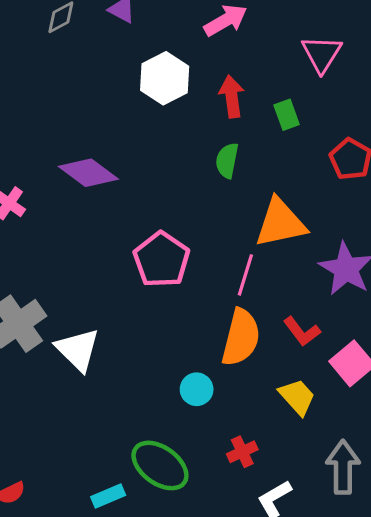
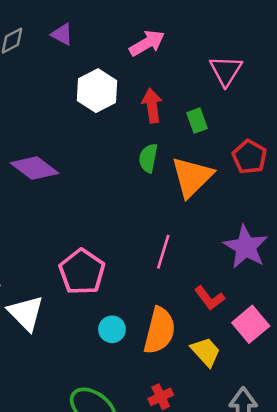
orange triangle: (280, 223) -> (192, 177), moved, turned -33
pink pentagon: (162, 260) -> (82, 272), moved
orange semicircle: (241, 337) -> (159, 331), moved
cyan circle: (197, 389) -> (112, 329), moved

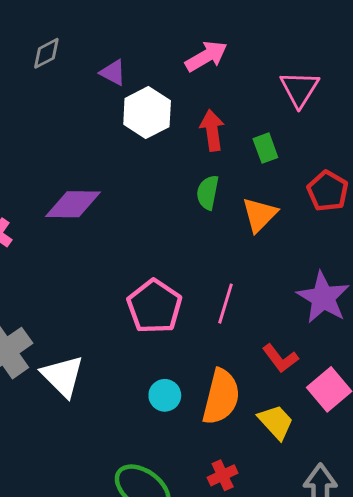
purple triangle: (62, 34) -> (113, 73), moved
purple diamond: (35, 168) -> (73, 204), turned -36
orange triangle: (192, 177) -> (260, 215), size x0.7
pink pentagon: (82, 272) -> (154, 306), moved

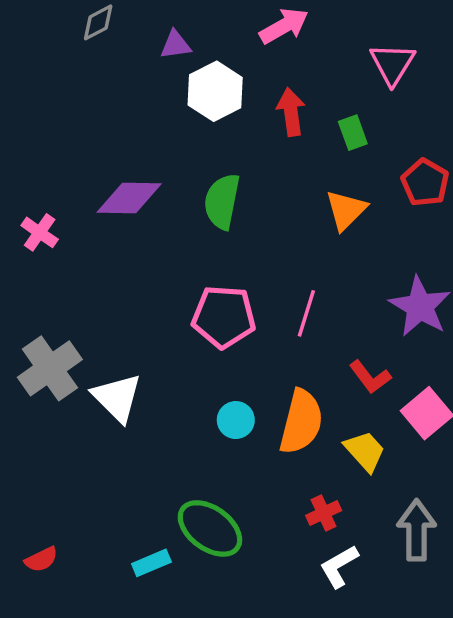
purple triangle: (113, 73) -> (176, 45), turned -36
green semicircle: (208, 192) -> (222, 201), moved, size x1.4
pink pentagon: (154, 306) -> (224, 317), turned -30
red cross: (223, 475) -> (324, 513), moved

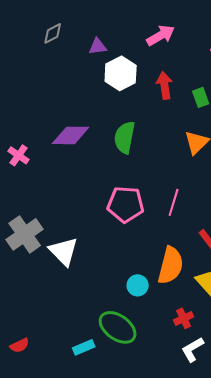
cyan circle: (236, 420) -> (138, 285), moved

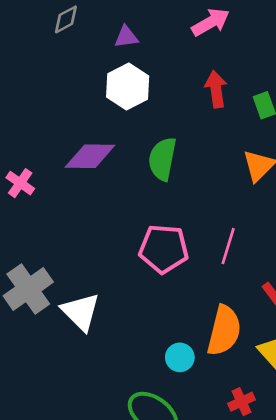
white hexagon: (121, 73) -> (128, 86), moved

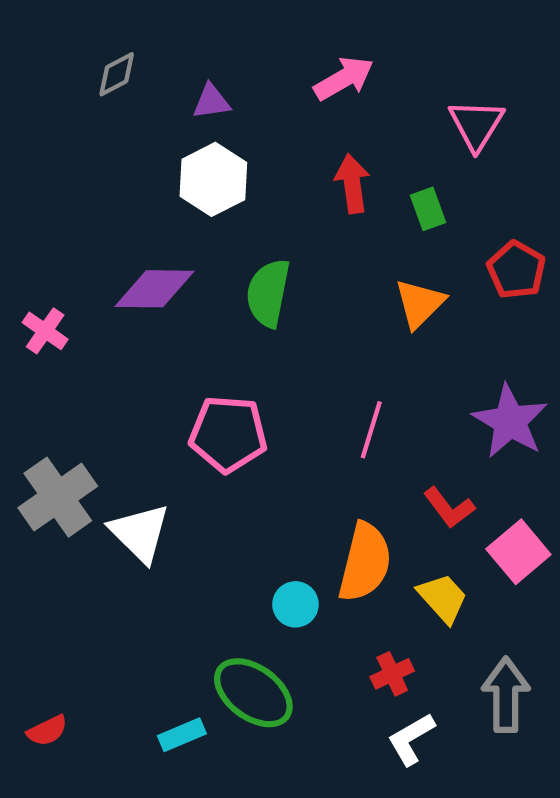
pink pentagon: (164, 249) -> (228, 434), moved

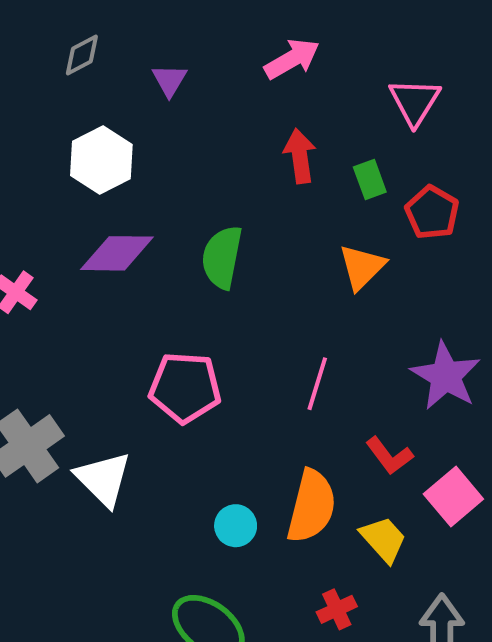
purple triangle: (211, 102) -> (169, 80), turned -51
white hexagon: (213, 179) -> (101, 160), moved
red pentagon: (516, 270) -> (432, 212), moved
cyan circle: (295, 604) -> (236, 526), moved

